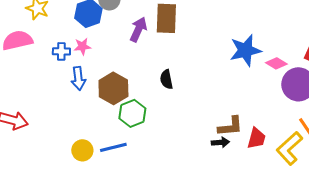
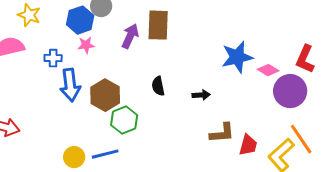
pink star: (82, 46) -> (86, 45), moved
blue arrow: (78, 78) -> (70, 85), size x1.4
black arrow: (220, 142) -> (201, 95), moved

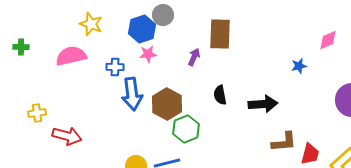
purple arrow: (130, 36) -> (194, 57), moved, size x0.7
blue star: (237, 57) -> (299, 66), size x0.5
pink diamond: (268, 70) -> (328, 40), moved, turned -55
black arrow: (201, 95) -> (263, 104), size x1.6

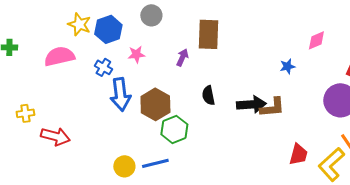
blue hexagon: (142, 29) -> (108, 29), moved
blue cross: (115, 67) -> (103, 67), turned 30
brown L-shape: (284, 142) -> (272, 107), moved

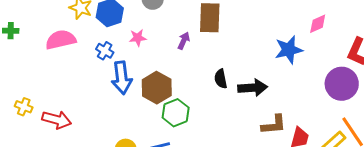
blue star: (287, 66) -> (289, 50), size x1.8
black semicircle: (208, 95) -> (221, 79), moved
brown L-shape: (272, 107) -> (274, 125), moved
yellow cross: (25, 113) -> (24, 107), moved, turned 30

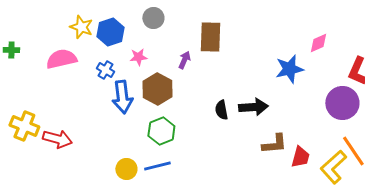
black semicircle: (221, 79) -> (221, 110), moved
brown hexagon: (157, 88) -> (157, 89), moved
yellow cross: (24, 107) -> (24, 126), size x1.6
green hexagon: (176, 113) -> (161, 131), moved

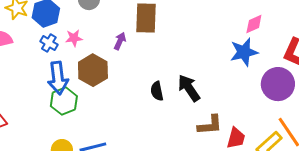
blue star: (289, 69) -> (244, 52), moved
blue cross: (105, 70) -> (49, 43), moved
black arrow: (253, 107) -> (189, 88), turned -120
green hexagon: (161, 131) -> (64, 101), moved

